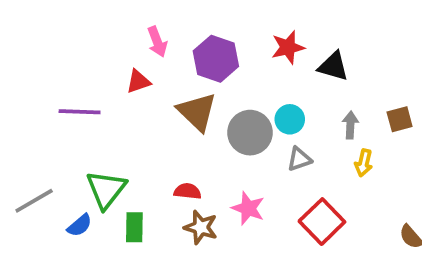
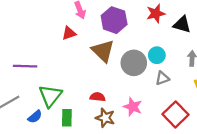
purple line: (80, 112) -> (25, 66), moved

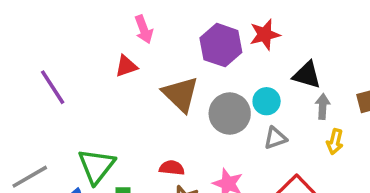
purple hexagon: (114, 20) -> (221, 45), moved
black triangle: (182, 24) -> (307, 75), moved
purple line: (25, 66) -> (53, 87), moved, turned 55

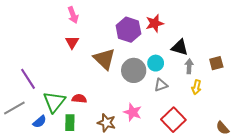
pink arrow: (144, 29) -> (73, 15), moved
red triangle: (126, 66) -> (72, 42), turned -40
purple line: (53, 87) -> (28, 79), moved
red semicircle: (172, 168) -> (79, 99), moved

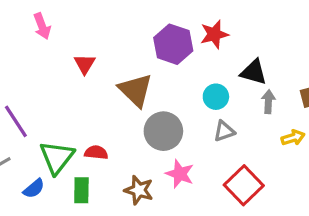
pink arrow: (73, 15) -> (42, 26), moved
gray circle: (134, 70) -> (163, 131), moved
yellow arrow: (196, 87) -> (293, 138), moved, turned -120

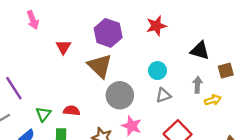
purple hexagon: (173, 44) -> (108, 33), moved
black triangle: (254, 72) -> (200, 51), moved
gray arrow: (268, 102) -> (198, 85), moved
green triangle: (57, 157) -> (43, 114), size x0.6

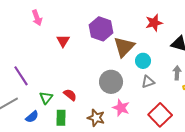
red star: (156, 26) -> (154, 23), moved
brown triangle: (100, 66) -> (124, 47), moved, turned 30
red semicircle: (72, 111) -> (70, 95), turned 32

